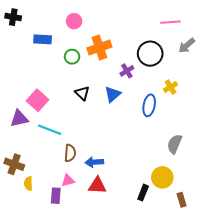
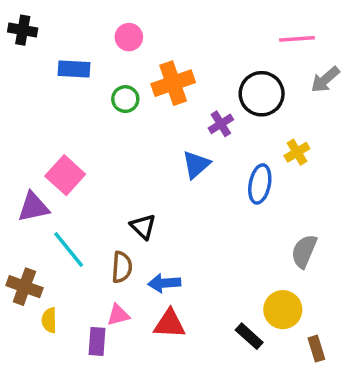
black triangle: (82, 93) -> (143, 226), moved
cyan line: (50, 130) -> (69, 249), moved, turned 30
black rectangle: (143, 193) -> (249, 336), turned -70

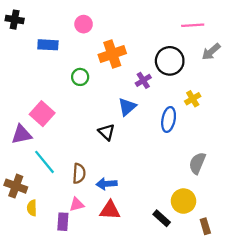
green circle: (125, 99) -> (80, 77), moved
black triangle: (143, 226) -> (107, 132), moved

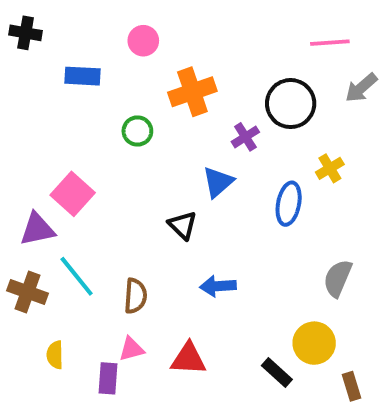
blue arrow: (107, 184) -> (218, 286), moved
brown cross: (16, 186) -> (27, 292), moved

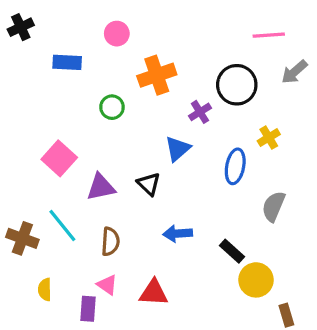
black cross: (26, 33) -> (21, 27), turned -35
purple triangle: (37, 229) -> (101, 187), moved
gray semicircle: (338, 278) -> (274, 206), moved
pink triangle: (132, 349) -> (107, 285), turned 50
black rectangle: (277, 373) -> (232, 251), moved

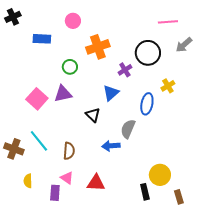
purple triangle: (101, 187) -> (63, 94), moved
gray semicircle: (274, 206) -> (128, 129), moved
black rectangle: (232, 251) -> (145, 192), moved, turned 35

